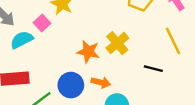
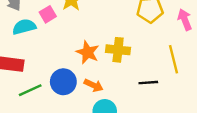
yellow cross: (117, 43) -> (118, 50), turned 35
black line: (153, 69) -> (148, 83), turned -30

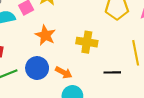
orange star: (88, 52) -> (45, 35), moved

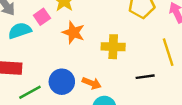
orange star: (45, 35) -> (73, 32), moved

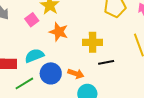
cyan semicircle: (20, 31) -> (34, 56), moved
black line: (145, 77) -> (106, 62), moved

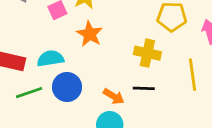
yellow cross: (93, 42) -> (147, 53), moved
orange arrow: (76, 74) -> (114, 96), moved

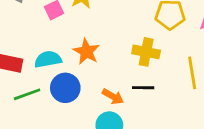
orange star: (90, 34) -> (86, 52), moved

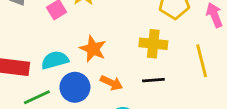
orange arrow: (113, 96) -> (111, 83), moved

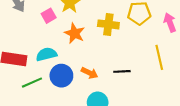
yellow cross: (153, 44) -> (108, 24), moved
orange star: (93, 49) -> (75, 33), moved

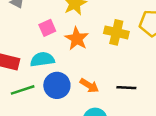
pink square: (49, 16) -> (47, 28), moved

